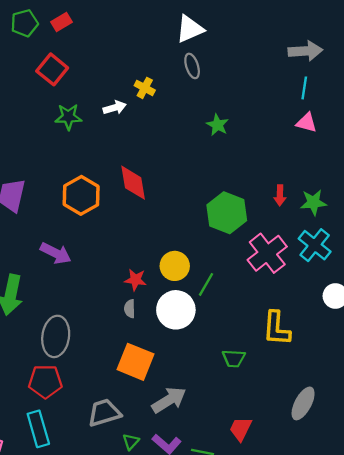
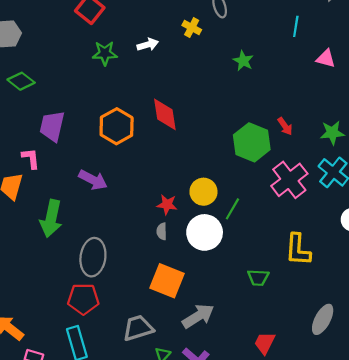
yellow cross: (145, 88) -> (192, 27), moved
cyan line: (304, 88) -> (296, 26), moved
red arrow: (280, 195) -> (285, 126), moved, turned -36

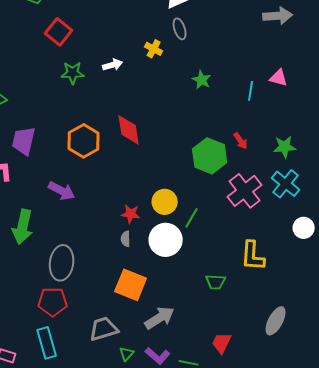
cyan line: (296, 26) -> (251, 91), moved

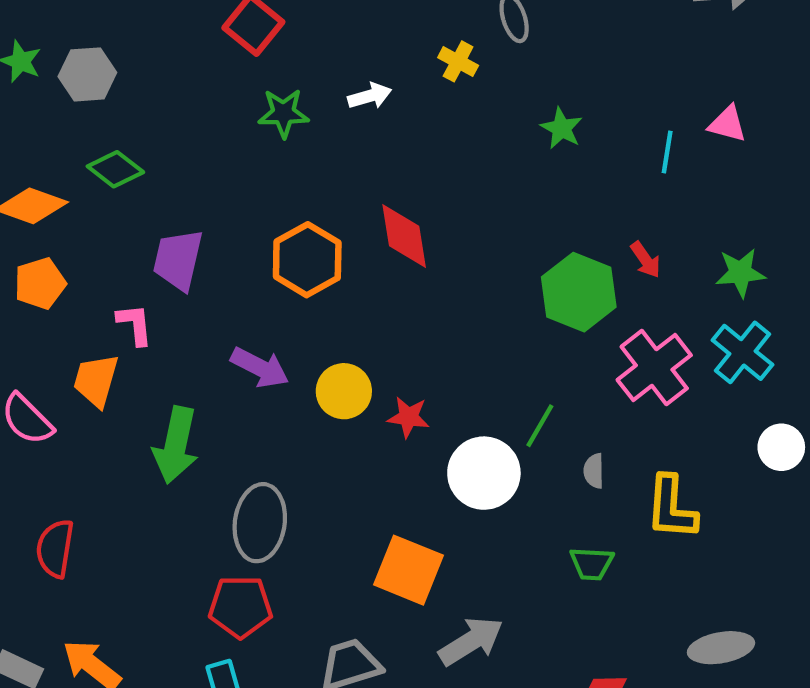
yellow circle: (165, 202) -> (344, 391), moved
gray semicircle: (126, 239) -> (594, 471), moved
gray ellipse: (276, 321) -> (721, 648), turned 52

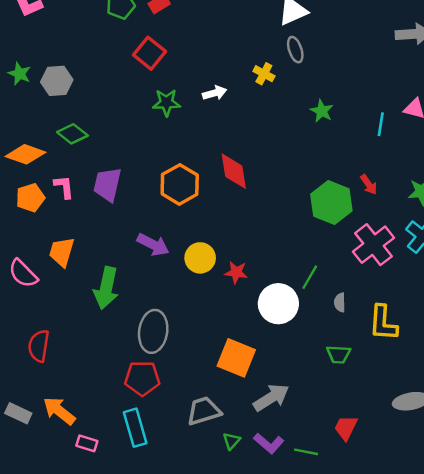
pink L-shape: (135, 324) -> (64, 187), moved

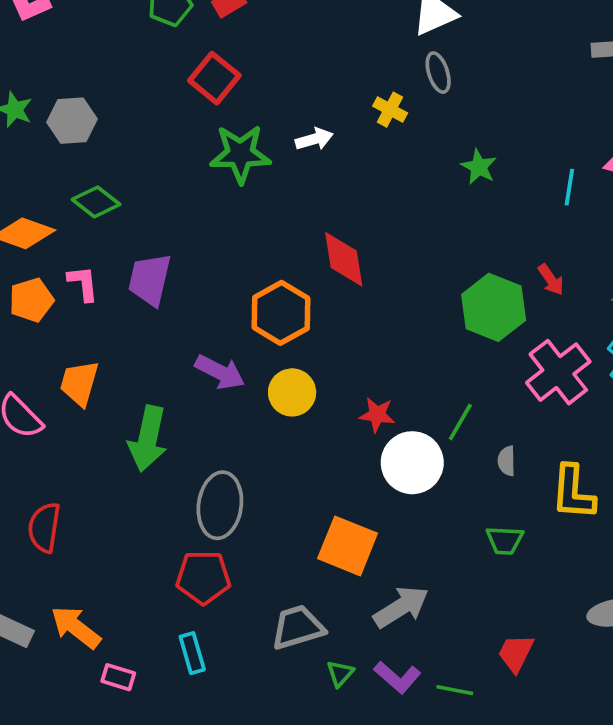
green star: (166, 103) -> (240, 154), size x1.4
orange hexagon: (180, 184) -> (281, 313), moved
red star: (236, 272) -> (377, 415), moved
cyan rectangle: (135, 428) -> (192, 653), size x0.7

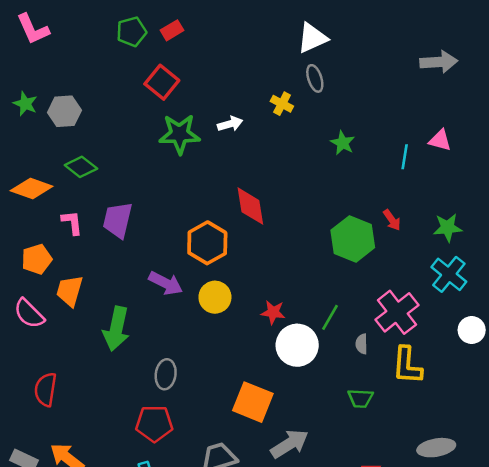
orange pentagon: (31, 300) -> (37, 259), moved
pink cross: (558, 372) -> (397, 312), moved
gray ellipse: (220, 505) -> (166, 374), size x0.7

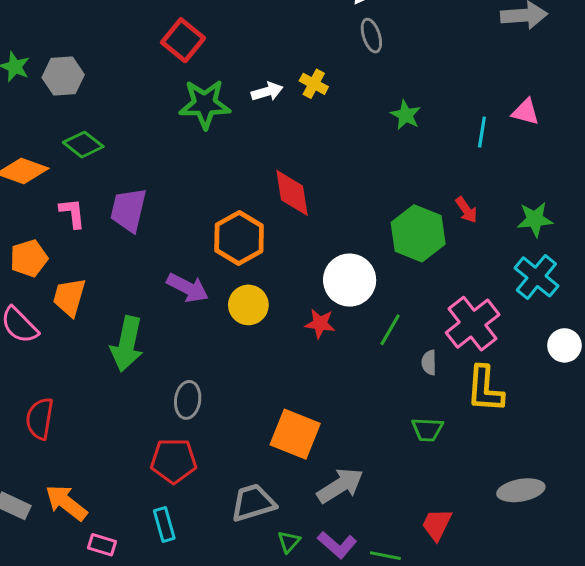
yellow cross: (282, 104) -> (314, 84), moved
white circle: (297, 345) -> (350, 280), moved

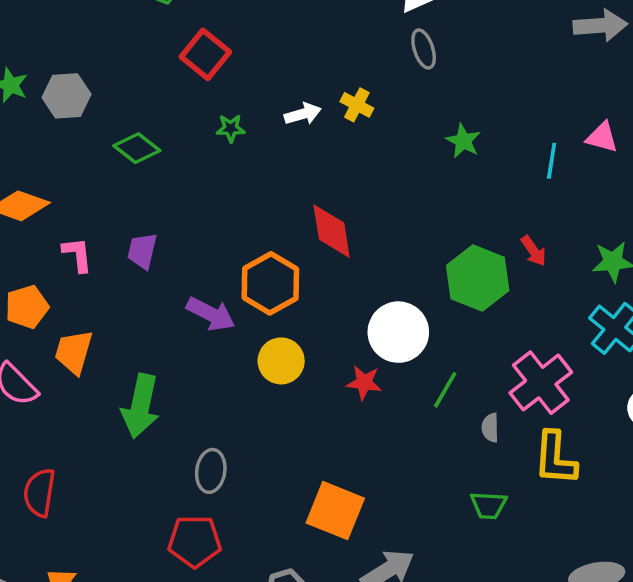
green star: (205, 104) -> (231, 128), size x0.5
green diamond: (83, 145) -> (137, 148), moved
purple trapezoid: (128, 210) -> (142, 251), size x0.7
purple arrow: (188, 288) -> (211, 314), moved

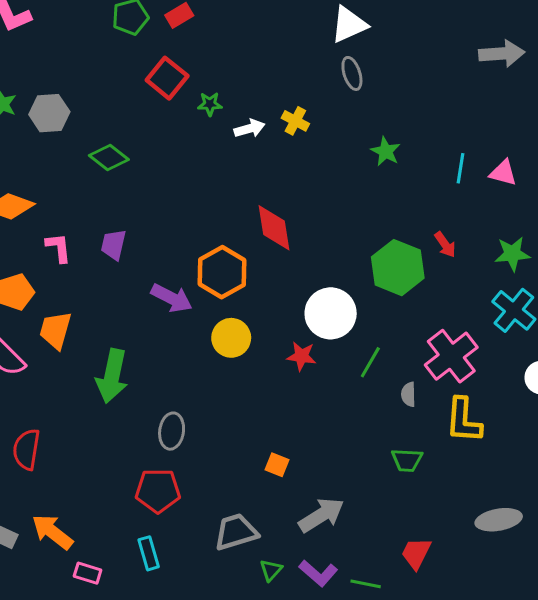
green star: (231, 128) -> (210, 104), moved
pink triangle: (602, 137) -> (503, 173), moved
orange square: (335, 511) -> (277, 465), size x0.5

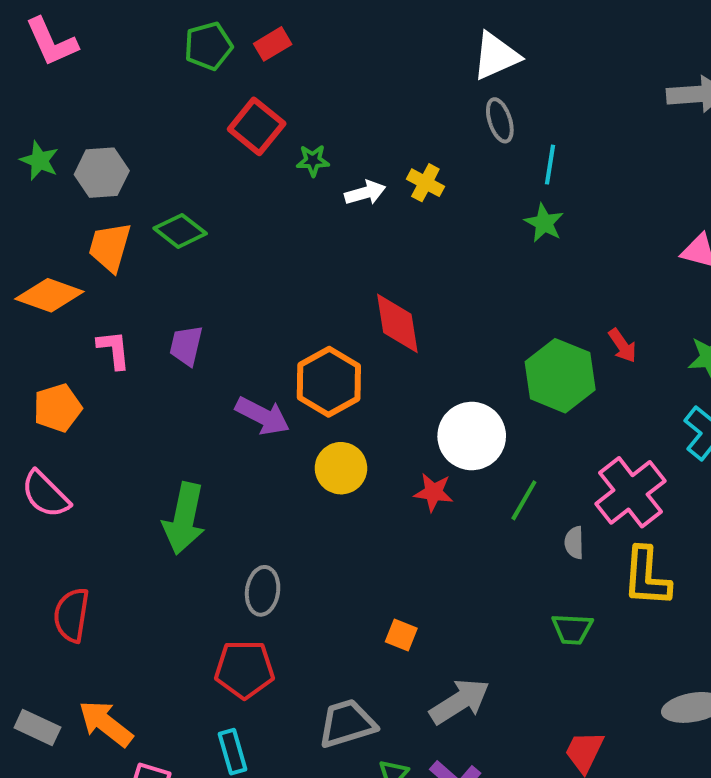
cyan line: (460, 168) -> (550, 165), moved
orange trapezoid: (55, 330) -> (110, 247), moved

